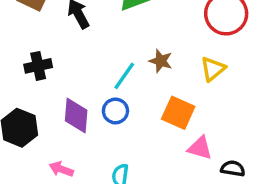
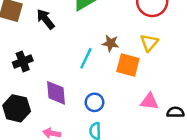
blue circle: (115, 111) -> (95, 102), moved
orange square: (178, 113) -> (128, 65), moved

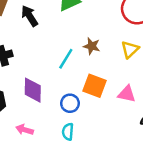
orange square: (128, 65) -> (95, 86), moved
pink triangle: (149, 101) -> (127, 94), moved

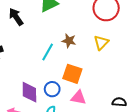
purple diamond: (33, 90) -> (29, 92), moved
pink triangle: (127, 94) -> (78, 97), moved

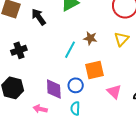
orange square: (72, 74) -> (95, 70), turned -30
pink triangle: (78, 97) -> (114, 92), moved, turned 35

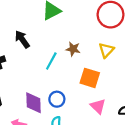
black arrow: (39, 17) -> (22, 39), moved
orange square: (95, 70) -> (90, 78), moved, turned 30

